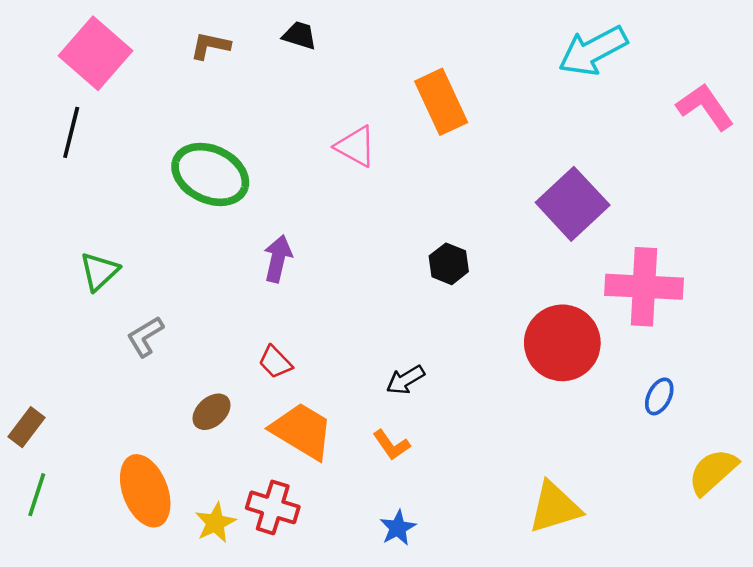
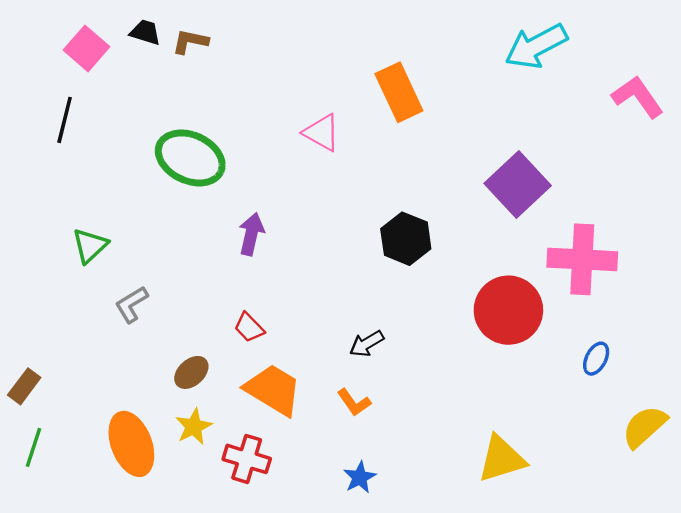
black trapezoid: (300, 35) -> (145, 32), moved
pink square: (95, 53) -> (86, 48), size x0.7
black hexagon: (449, 264) -> (406, 239), size x1.4
yellow star: (215, 523) -> (194, 427), moved

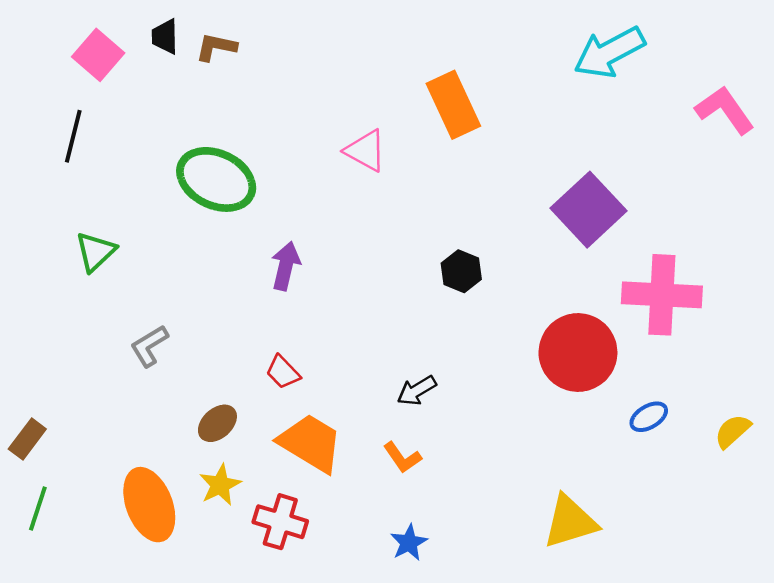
black trapezoid: (145, 32) -> (165, 37), turned -108
black hexagon: (406, 239) -> (461, 271), size x0.7
green triangle: (90, 246) -> (96, 252), moved
blue ellipse: (596, 359) -> (649, 417), moved, turned 32
yellow semicircle: (644, 427) -> (733, 431), moved, size x0.7

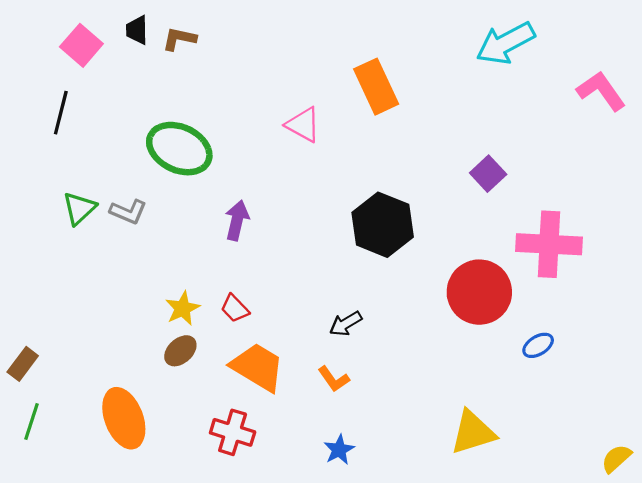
purple square: (588, 210) -> (488, 174), size x0.6
black hexagon: (461, 271) -> (383, 225), size x1.8
gray L-shape: (149, 346) -> (128, 212), moved, turned -126
yellow semicircle: (733, 431) -> (616, 458), moved
yellow star: (220, 485) -> (183, 308), moved

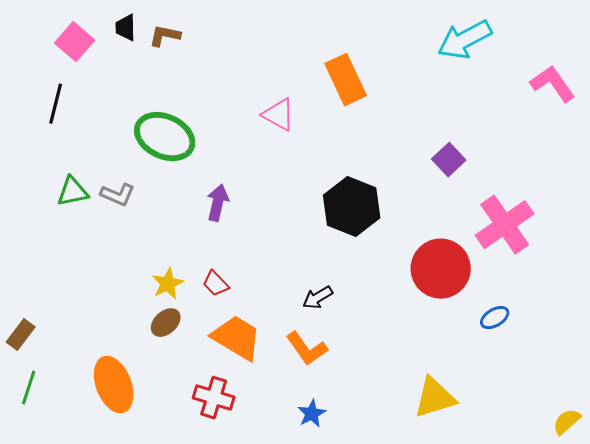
green triangle: (79, 208) -> (73, 192), turned 32
pink cross: (549, 244) -> (505, 225), turned -38
orange L-shape: (334, 379) -> (307, 349), size x1.4

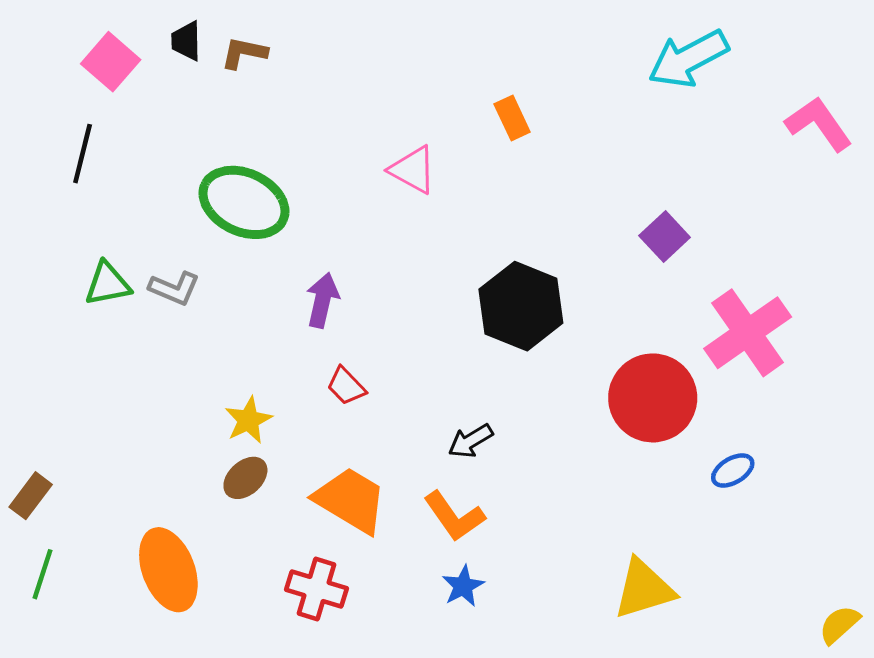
orange rectangle: (346, 80) -> (512, 118), size x0.6
red trapezoid: (216, 284) -> (346, 386), moved
blue star: (312, 414) -> (463, 586), moved

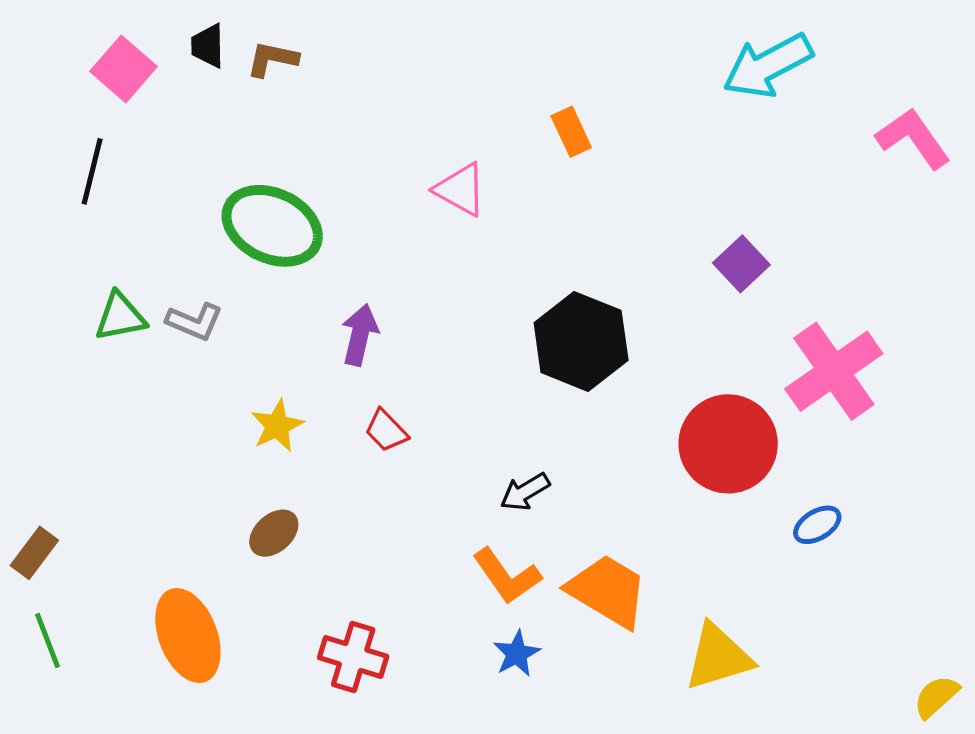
yellow star: (248, 420) -> (277, 426), moved
orange trapezoid: (351, 500) -> (608, 591), moved
green line: (43, 574) -> (48, 640), turned -39

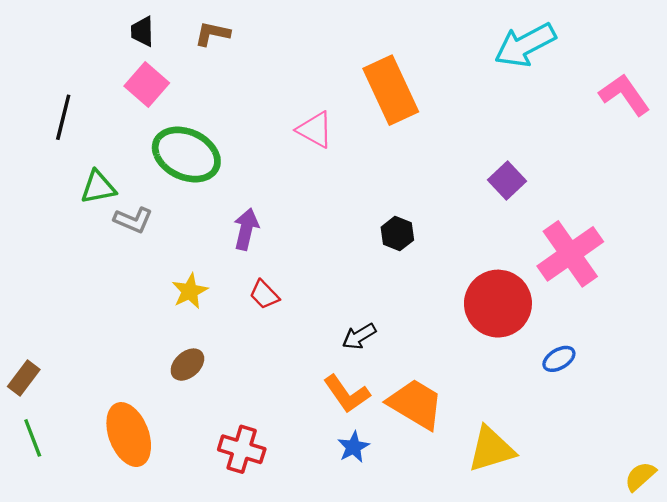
brown L-shape: (272, 59) -> (212, 34), moved
pink square: (124, 69) -> (147, 84), moved
orange rectangle: (571, 132) -> (391, 90), size x2.0
green triangle: (120, 317) -> (98, 187), moved
black hexagon: (581, 341) -> (397, 234), size x0.5

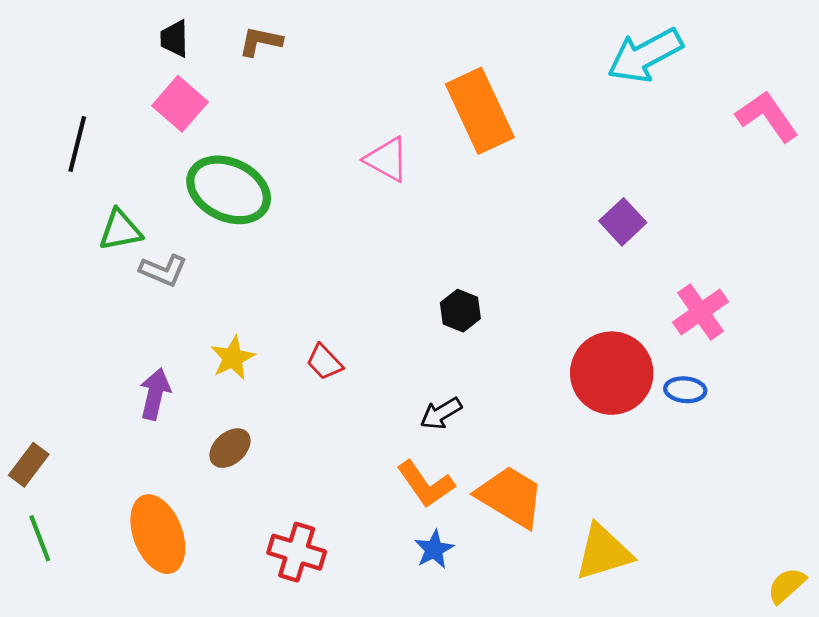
purple arrow: (246, 229) -> (155, 394), moved
black hexagon: (397, 234) -> (460, 311), moved
pink cross: (570, 254) -> (701, 312), size x0.7
blue ellipse: (559, 359) -> (685, 390), moved, turned 36

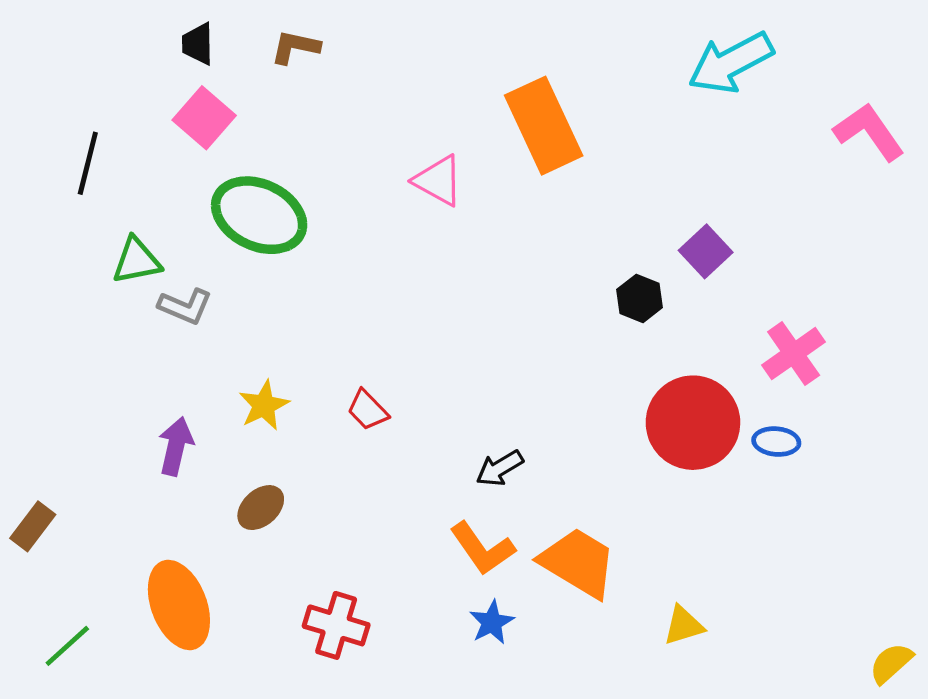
black hexagon: (460, 311) -> (640, 298), moved
green line: (40, 538) -> (67, 646), moved, turned 69
yellow triangle: (603, 552) -> (684, 625), size x0.6

